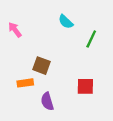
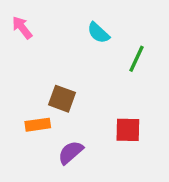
pink arrow: (15, 30) -> (22, 28), moved
purple semicircle: (47, 101) -> (71, 152), turned 66

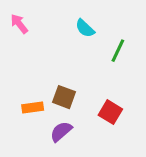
brown square: (62, 99) -> (64, 97), moved
red square: (128, 130) -> (110, 112), turned 30

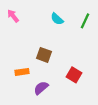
green line: (118, 51) -> (85, 21), moved
brown square: (64, 97) -> (44, 55), moved

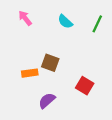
pink arrow: (13, 16) -> (25, 18), moved
orange rectangle: (22, 72) -> (30, 73), moved

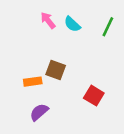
pink arrow: (25, 18) -> (48, 20), moved
purple semicircle: (47, 101) -> (39, 112), moved

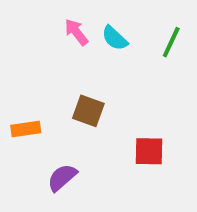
orange rectangle: (33, 82) -> (26, 129), moved
red square: (94, 96) -> (149, 151), turned -30

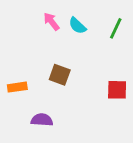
red square: (149, 151) -> (117, 90), moved
purple semicircle: (62, 178) -> (42, 120), turned 45

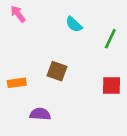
pink arrow: (51, 22) -> (18, 14), moved
green line: (116, 28) -> (110, 39), moved

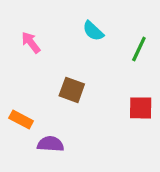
pink arrow: (18, 14) -> (31, 42), moved
orange rectangle: (17, 83) -> (21, 119), moved, turned 36

